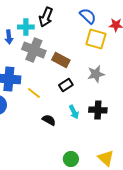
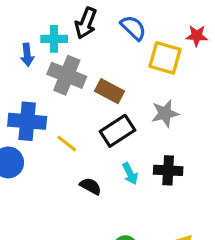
blue semicircle: (88, 16) -> (133, 28), moved
black rectangle: (66, 85) -> (117, 131), size x1.5

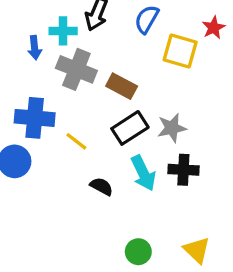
blue semicircle: (133, 28) -> (147, 19), turned -104
red star: (197, 36) -> (214, 28), turned -30
gray star: (165, 113) -> (172, 128), moved
cyan arrow: (130, 174) -> (143, 173), size x1.5

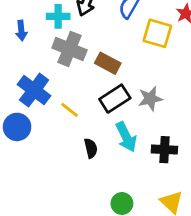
blue arrow: (35, 48) -> (21, 31), moved
blue cross: (35, 118) -> (34, 90), turned 32
black cross: (183, 170) -> (164, 150), moved
black semicircle: (102, 186) -> (91, 148), turned 48

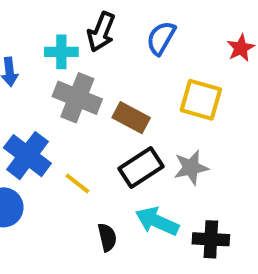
yellow square: (157, 33) -> (201, 100), moved
cyan arrow: (126, 137) -> (157, 221), turned 140

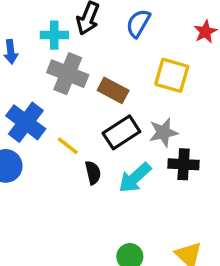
cyan arrow: (157, 221) -> (135, 178), turned -66
black semicircle: (107, 237) -> (93, 173), moved
black cross: (211, 239) -> (184, 164), moved

